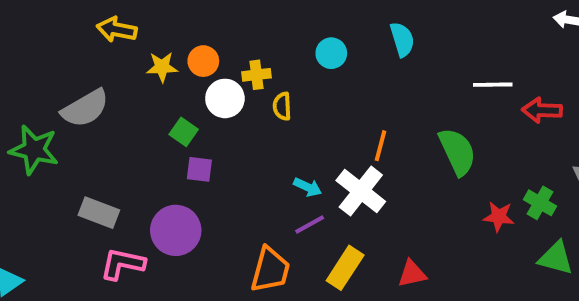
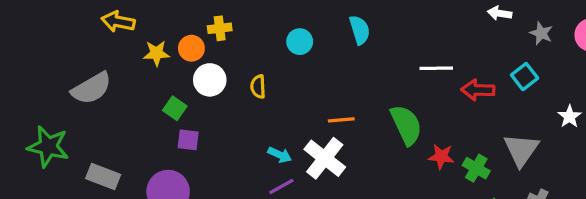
yellow cross: (256, 75) -> (220, 28), moved
orange line: (381, 146) -> (341, 120), turned 70
green star: (34, 150) -> (48, 147), moved
red star: (499, 217) -> (441, 157), moved

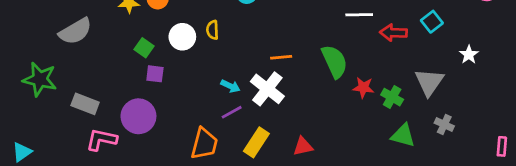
white circle: (210, 80) -> (182, 37), moved

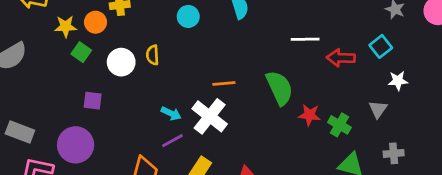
green square: (144, 48) -> (81, 52), moved
white star: (469, 55) -> (398, 81), moved, turned 30
gray triangle: (429, 82) -> (378, 109), size x0.6
gray cross: (444, 125) -> (394, 153), turned -30

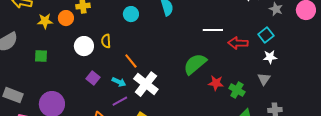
green square: (81, 52) -> (41, 56), moved, turned -32
white star: (398, 81) -> (270, 57), moved
orange line: (224, 84) -> (131, 61), moved, turned 56
green semicircle: (280, 88) -> (195, 64), turned -105
purple square: (93, 101) -> (93, 78), moved, turned 32

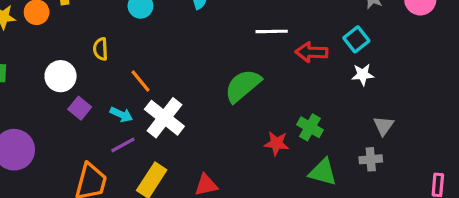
white circle: (84, 46) -> (61, 76), moved
gray triangle: (264, 79) -> (384, 126), moved
red star: (216, 83) -> (276, 143), moved

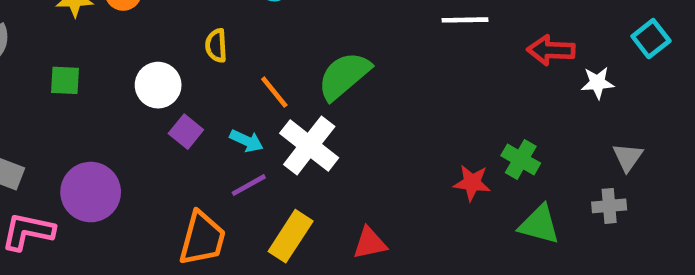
cyan square: (356, 39) -> (651, 39), moved
red arrow: (312, 52) -> (551, 50), moved
green semicircle: (243, 86) -> (344, 76), moved

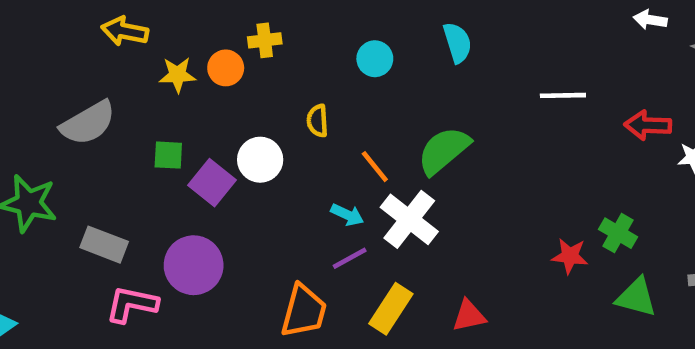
purple square: (186, 132) -> (212, 183), moved, size x1.4

